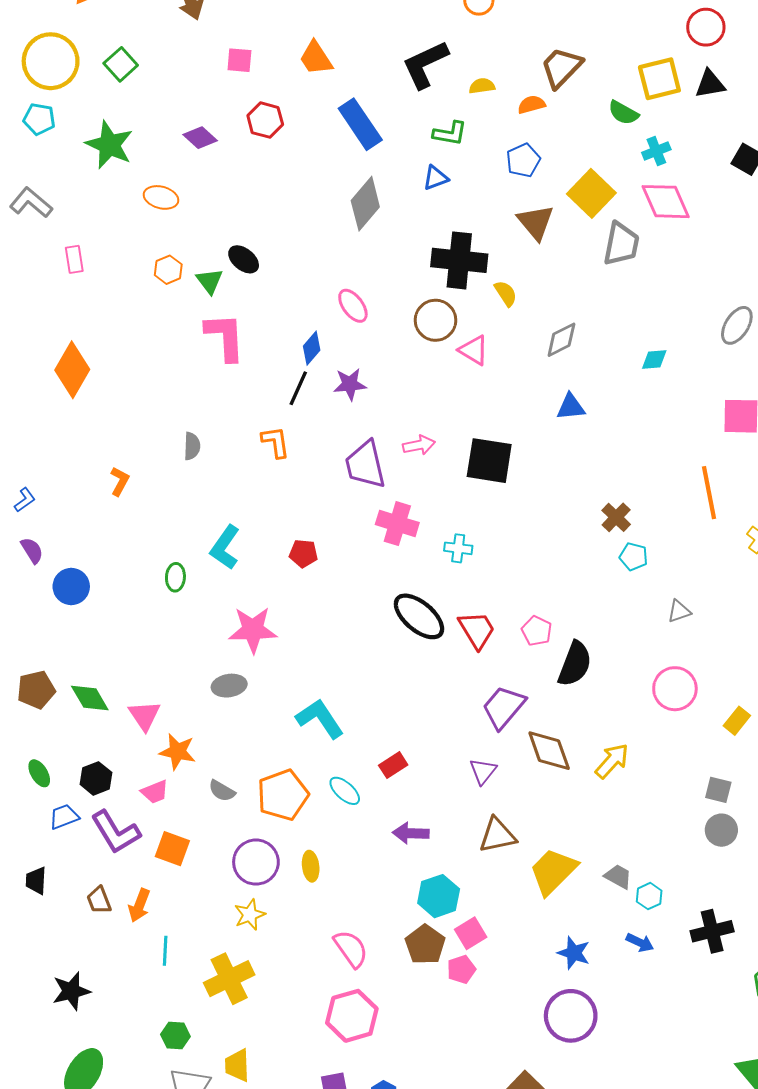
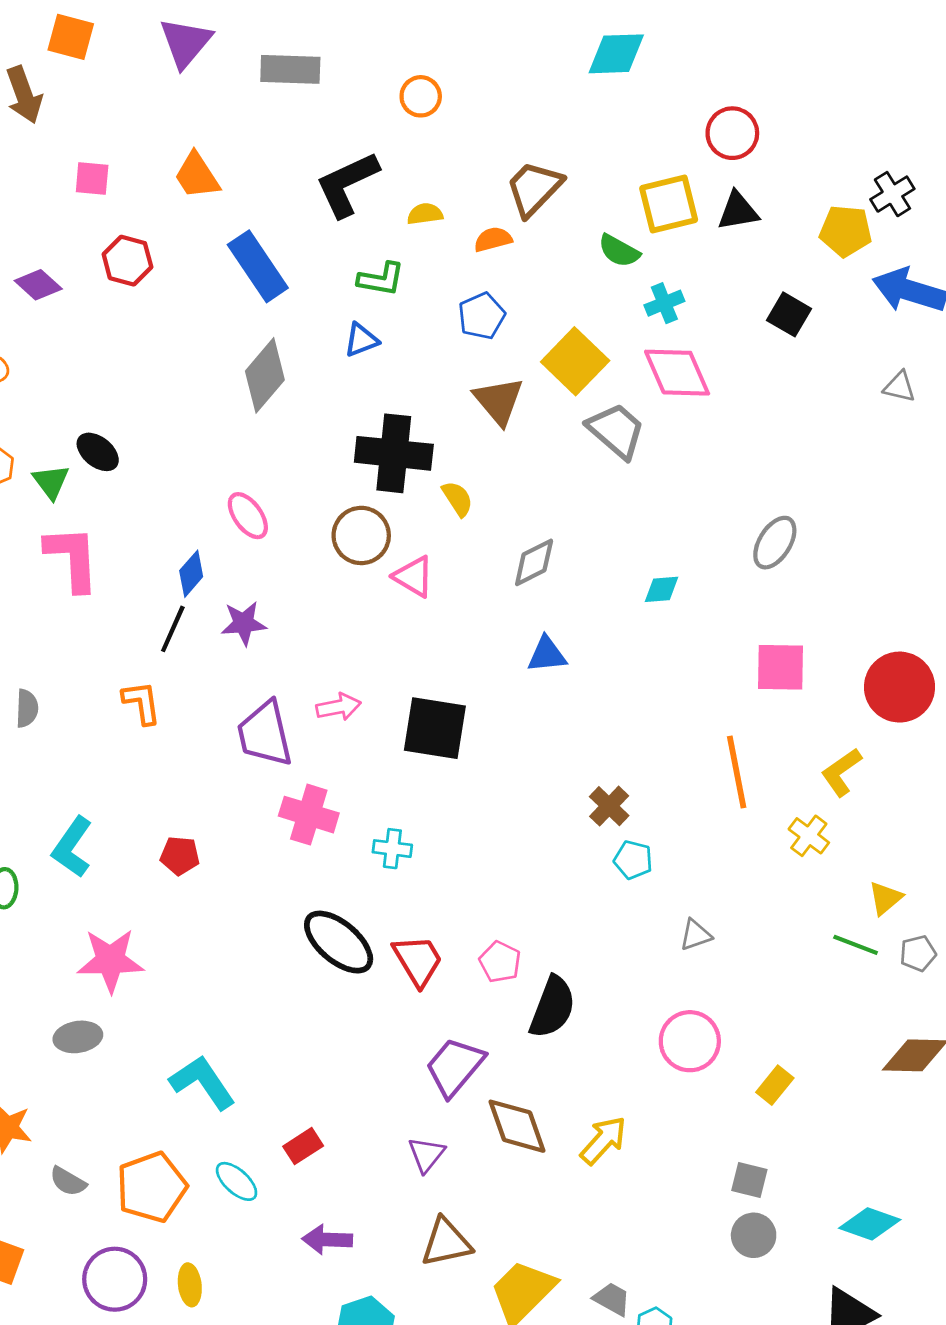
gray trapezoid: (621, 244) -> (616, 431), turned -60

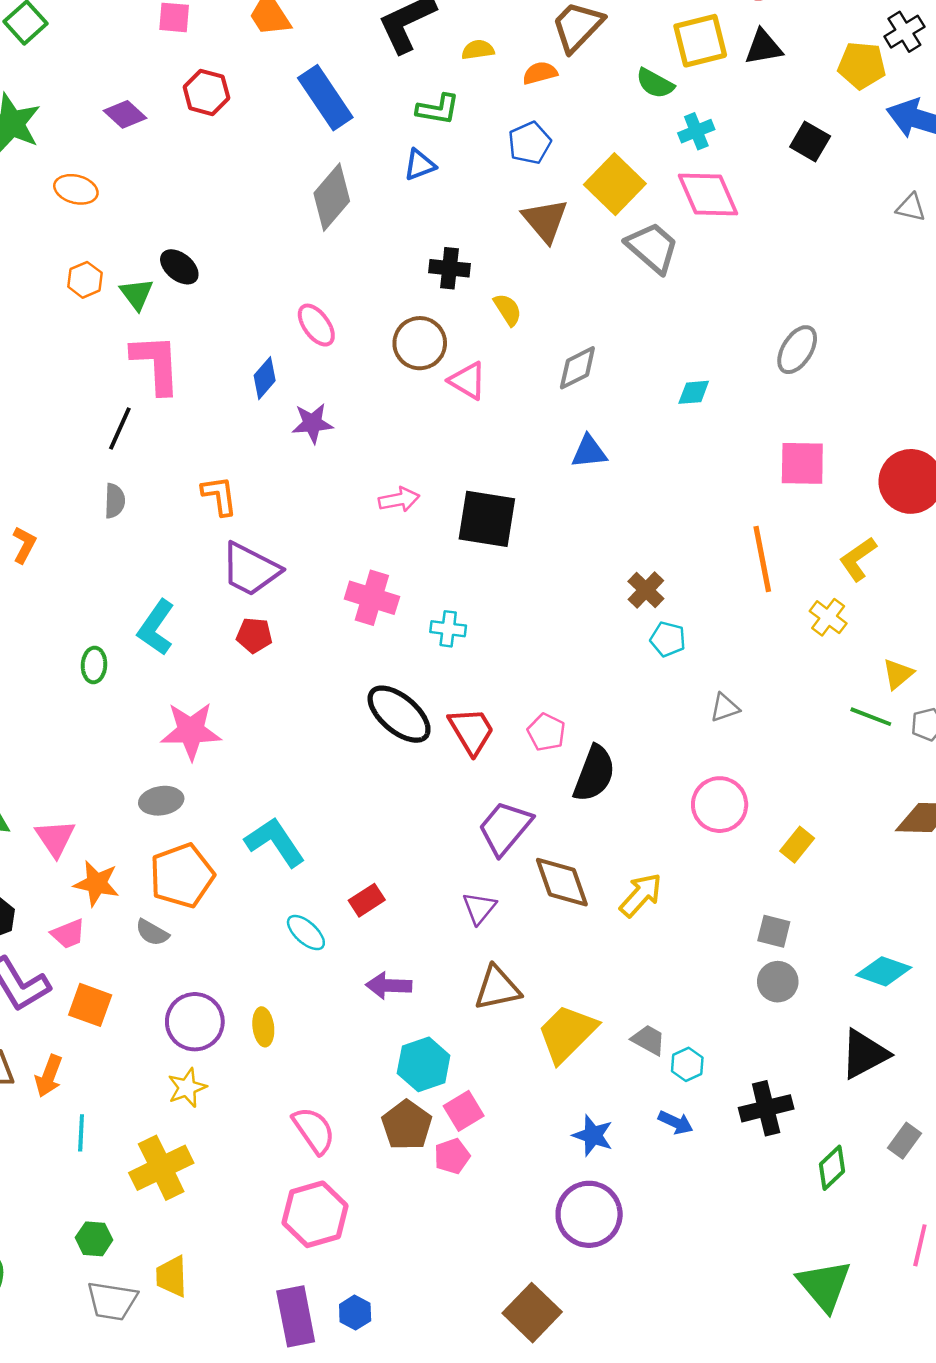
black cross: (394, 453) -> (449, 268), size x0.6
black line: (173, 629) -> (120, 428), moved
purple trapezoid: (265, 734) -> (250, 569), moved, turned -50
orange pentagon: (152, 1187) -> (182, 876), moved

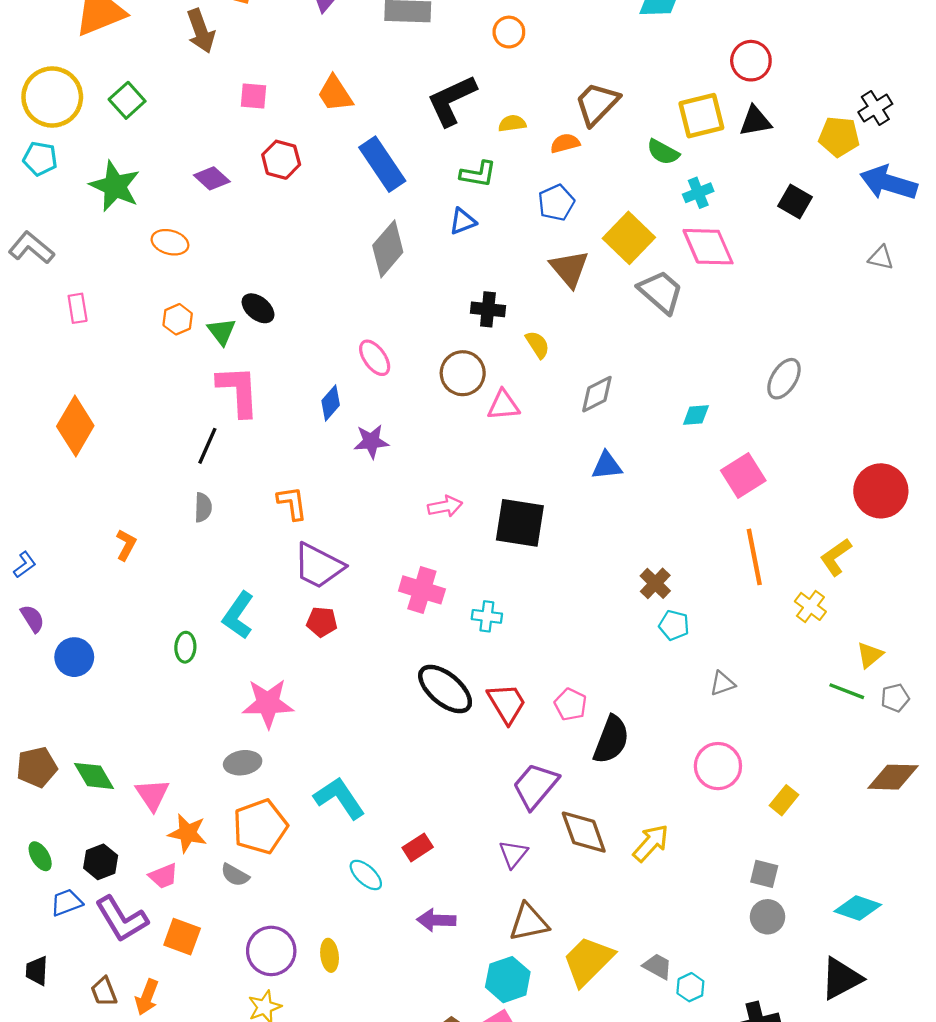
pink triangle: (468, 381) -> (503, 405), turned -36
pink square: (802, 463) -> (743, 476), moved, turned -33
cyan hexagon: (424, 1064) -> (508, 980), moved

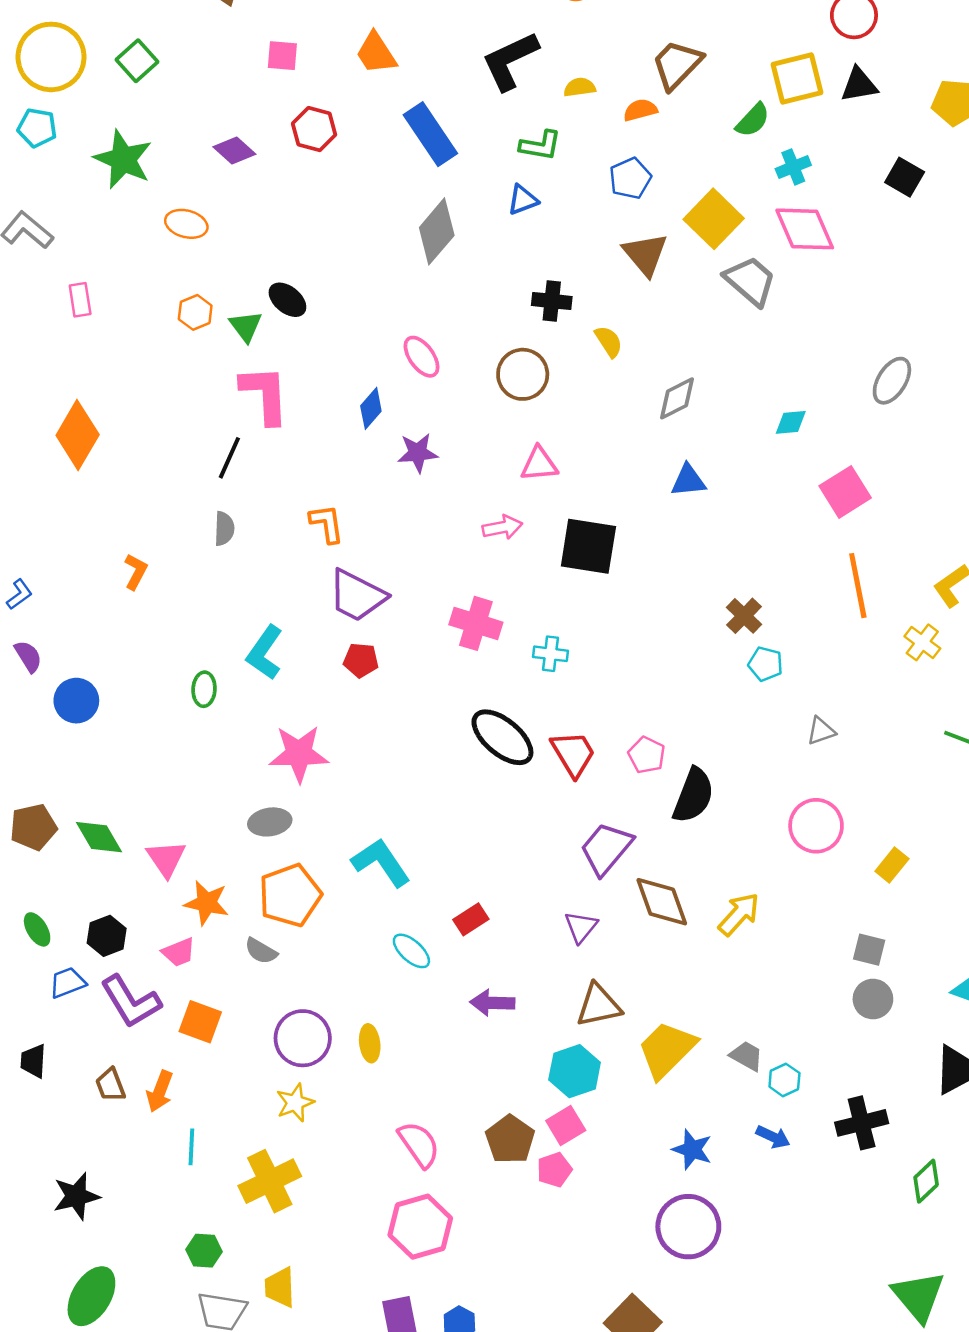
green semicircle: (663, 152) -> (753, 120), turned -76
pink triangle: (503, 405) -> (539, 464), moved

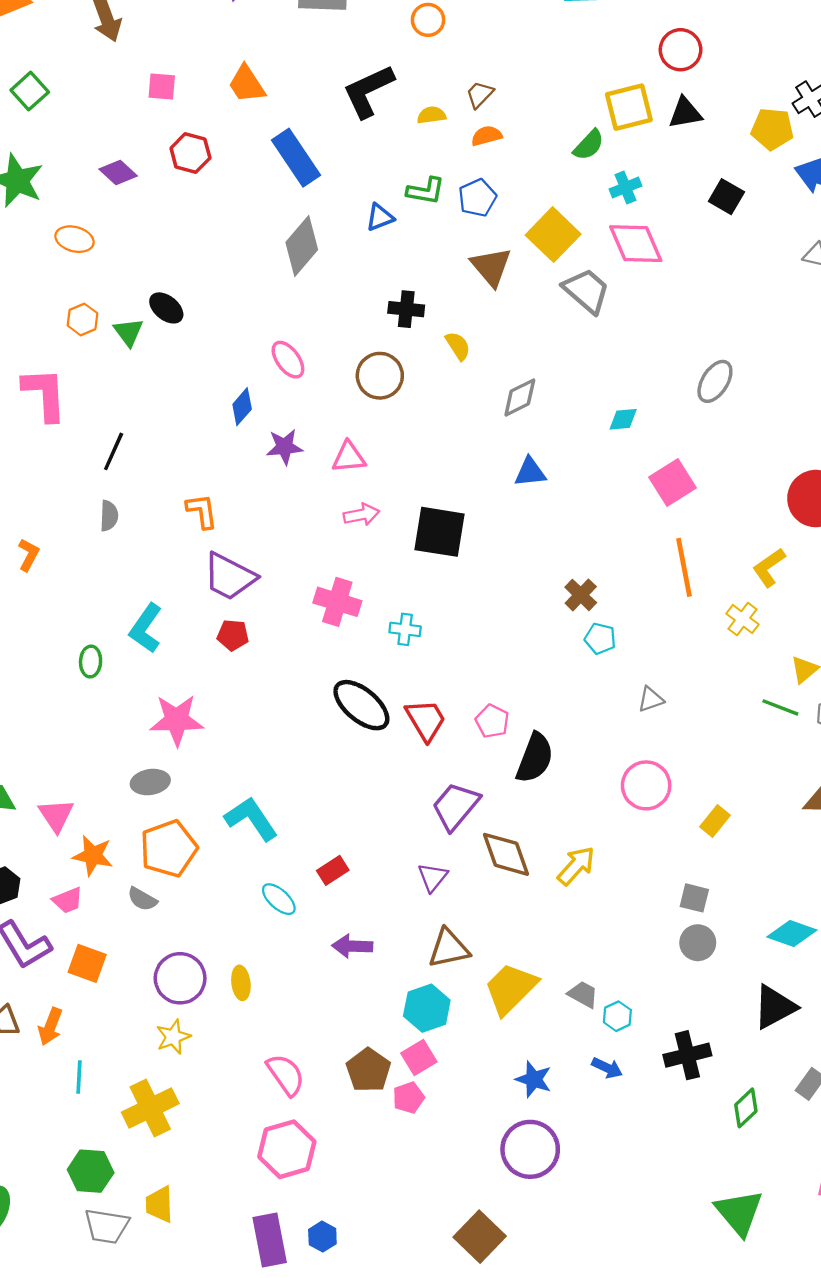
brown trapezoid: (677, 65) -> (480, 94), moved, size x0.6
green L-shape: (540, 145) -> (426, 191), moved
pink L-shape: (265, 395) -> (45, 394), moved
pink triangle: (539, 464) -> (349, 457), moved
green hexagon: (204, 1251) -> (91, 1171), size x1.4

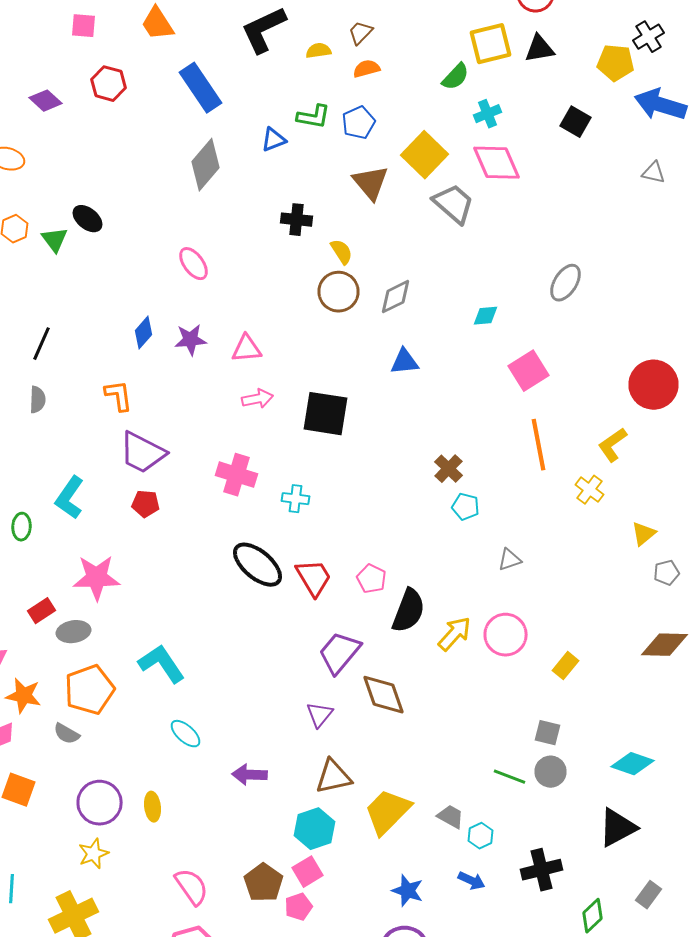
brown circle: (380, 376) -> (338, 292), moved
blue diamond: (242, 407) -> (144, 333), moved
green line: (780, 707) -> (510, 777), moved
yellow arrow: (576, 866) -> (454, 634), moved
red rectangle: (333, 870) -> (42, 611), moved

